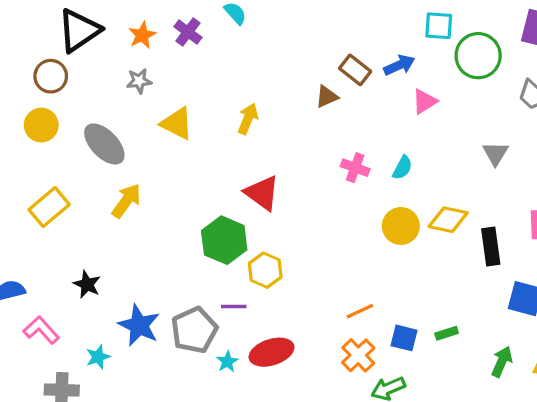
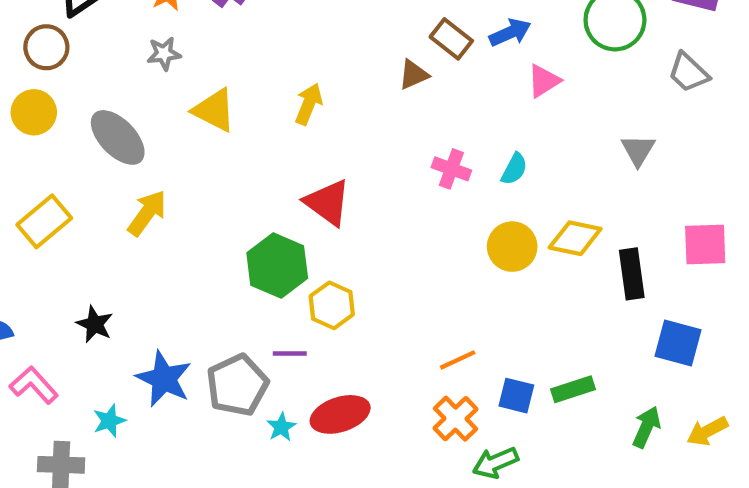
green rectangle: (447, 333) -> (573, 389), size x1.4

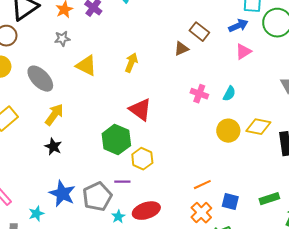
blue arrow: (510, 33) -> (238, 26), moved
black star: (95, 324) -> (53, 147), moved
green rectangle: (573, 389) -> (269, 199), moved

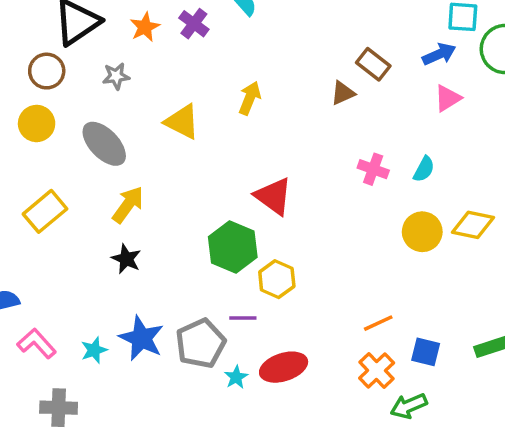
gray star: (62, 39) -> (116, 76), moved
yellow arrow: (131, 63) -> (250, 98), moved
cyan star: (36, 214) -> (94, 350), moved

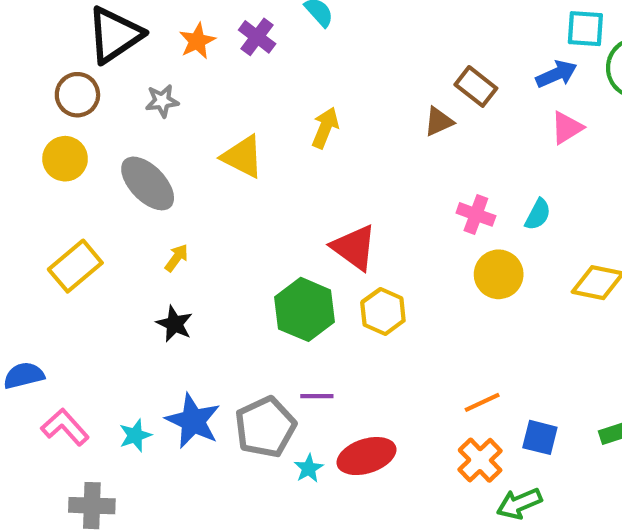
yellow arrow: (128, 205) -> (177, 258), size x0.6
yellow circle: (422, 232) -> (499, 274), moved
yellow hexagon: (277, 279) -> (383, 311), moved

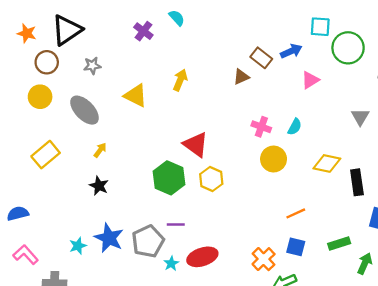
orange star: (197, 41) -> (27, 33), moved, turned -30
blue arrow: (556, 74) -> (291, 51), moved
orange line: (482, 402) -> (296, 213), moved
pink L-shape: (65, 427) -> (26, 255), moved

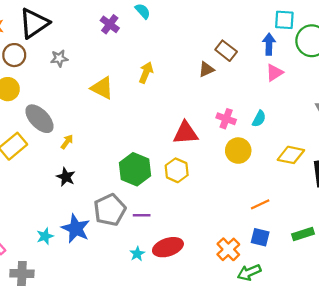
blue arrow: (291, 51) -> (269, 44), moved, turned -65
gray ellipse: (85, 110) -> (39, 119), moved
red triangle: (196, 145) -> (185, 133), moved, turned -40
gray pentagon: (148, 241) -> (110, 210), moved

